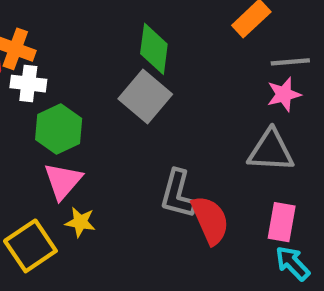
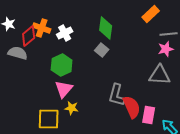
white cross: (28, 84) -> (65, 33), moved, turned -35
gray square: (145, 97) -> (102, 50), size x0.6
pink rectangle: (282, 222) -> (149, 115), moved
yellow square: (30, 246) -> (49, 119), turned 35

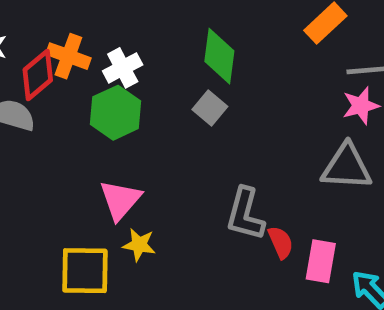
green hexagon: (62, 65) -> (116, 113), moved
red semicircle: (132, 107) -> (281, 242), size x0.6

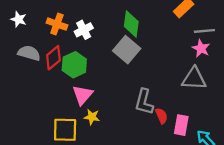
red diamond: (38, 75) -> (53, 58), moved
pink star: (361, 106) -> (201, 48), turned -30
gray square: (210, 108) -> (127, 50), size x1.6
green hexagon: (116, 113) -> (74, 65), moved

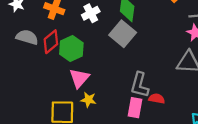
white cross: (84, 30) -> (91, 13), moved
red semicircle: (161, 116) -> (157, 99), turned -56
pink rectangle: (181, 125) -> (135, 108), moved

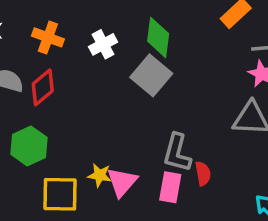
green hexagon: (71, 49) -> (29, 146), moved
pink triangle: (79, 78) -> (122, 182), moved
red semicircle: (157, 99) -> (203, 174), turned 70

